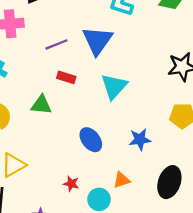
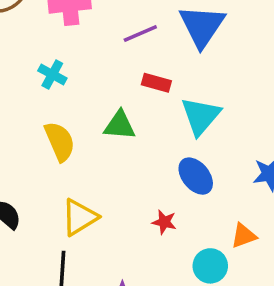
cyan triangle: (114, 86) -> (201, 116), moved
red star: (71, 184) -> (164, 222), moved

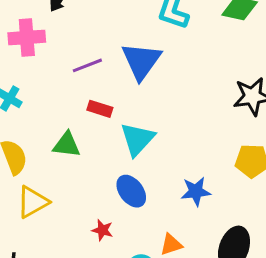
yellow triangle: (80, 217) -> (33, 202), moved

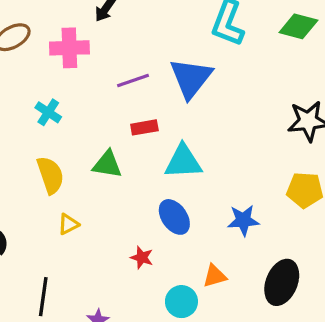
red rectangle: (100, 109) -> (144, 127), turned -30
cyan triangle: (137, 139) -> (183, 162), turned 42
yellow triangle: (33, 202) -> (68, 224), size x0.6

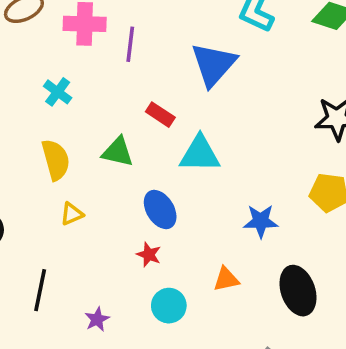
purple line: (133, 80) -> (130, 44), moved, turned -68
red rectangle: (144, 127) -> (160, 115), turned 40
blue ellipse: (174, 217) -> (160, 210), moved
black ellipse: (282, 282) -> (298, 291), turned -45
cyan circle: (181, 302) -> (169, 306), moved

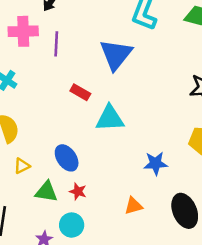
green triangle: (118, 152) -> (46, 192), moved
blue ellipse: (160, 210) -> (67, 158), moved
cyan circle: (169, 306) -> (72, 225), moved

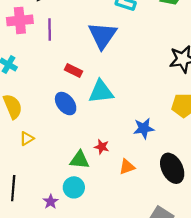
blue ellipse: (67, 158) -> (66, 104), moved
red star: (78, 191) -> (102, 147), moved
green triangle: (46, 192) -> (80, 160), moved

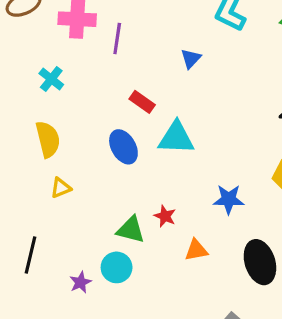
blue triangle: (102, 35) -> (191, 59), size x0.5

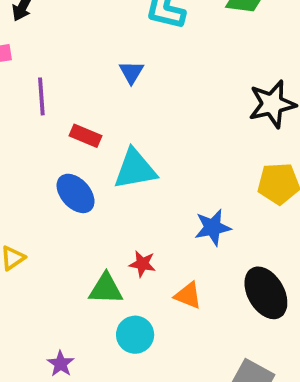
purple line: (117, 39) -> (41, 96), moved
orange triangle: (196, 250) -> (188, 295), turned 45
cyan circle: (117, 267) -> (135, 335), moved

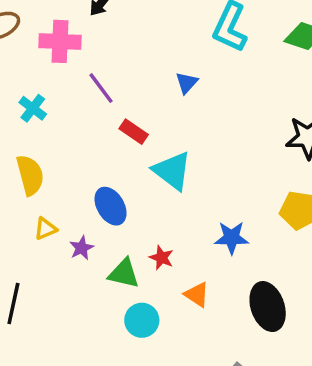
purple line: (41, 96) -> (101, 88), turned -44
cyan triangle: (135, 169) -> (172, 171), turned 36
blue ellipse: (76, 193) -> (111, 206), moved
purple star: (61, 364) -> (82, 248), moved

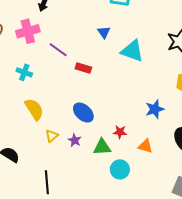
cyan triangle: (172, 171) -> (132, 51), moved

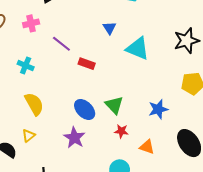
pink cross: (28, 31) -> (31, 23), size x0.7
yellow triangle: (52, 136) -> (29, 136), moved
purple star: (75, 140) -> (74, 138), size x1.5
green triangle: (102, 147) -> (114, 105), moved, turned 48

